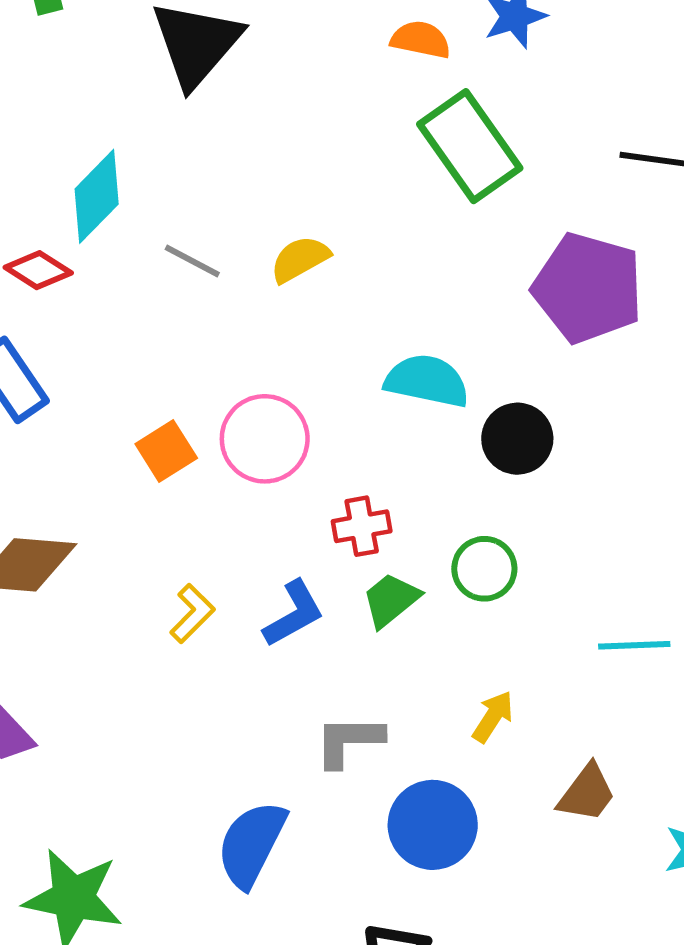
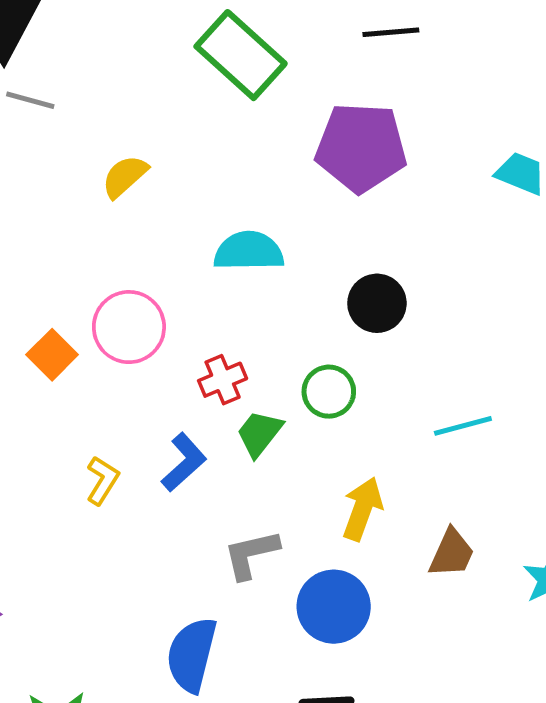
gray line: (192, 261) -> (30, 100), moved
black circle: (517, 439) -> (377, 303), moved
yellow arrow: (493, 717) -> (362, 509), size x1.4

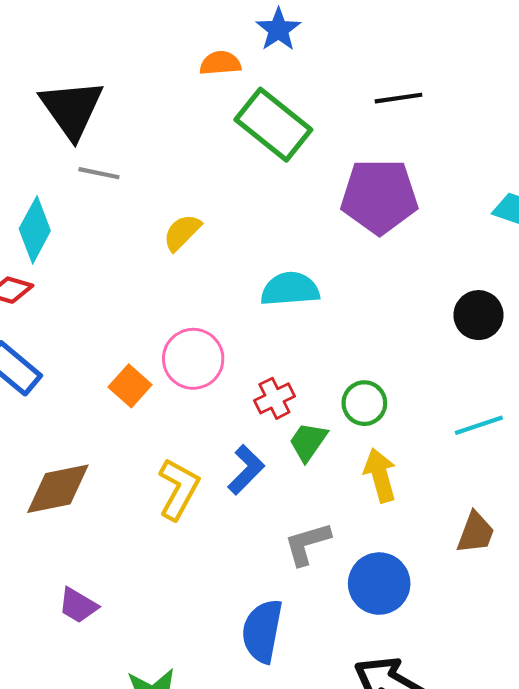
black circle: (377, 303) -> (478, 315), moved
yellow L-shape: (102, 480) -> (179, 489), size x1.5
yellow arrow: (362, 509) -> (380, 475), moved, turned -32

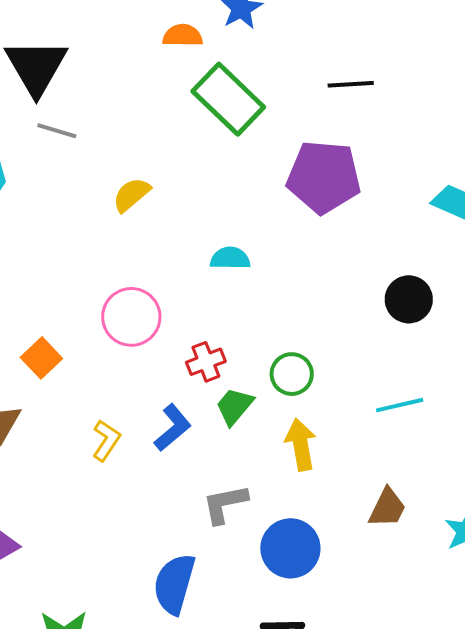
cyan semicircle: (290, 289) -> (230, 258), size x0.7
orange square: (130, 386) -> (41, 358), moved
yellow L-shape: (179, 489) -> (106, 440), size x0.7

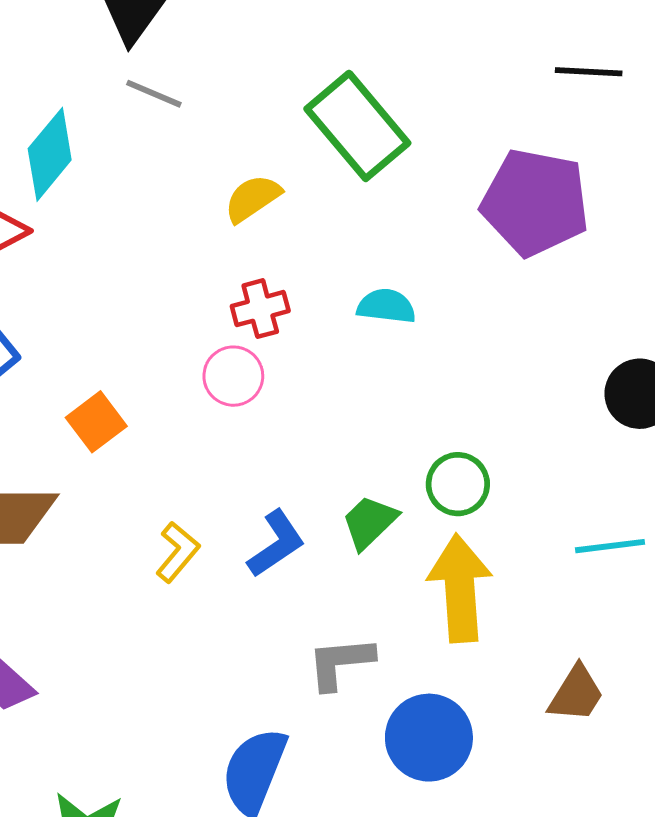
green rectangle: (228, 99) -> (357, 126), moved
pink circle: (131, 317) -> (233, 376), size x0.7
red cross: (206, 362) -> (260, 309), moved
yellow arrow: (301, 445) -> (460, 588), size x1.4

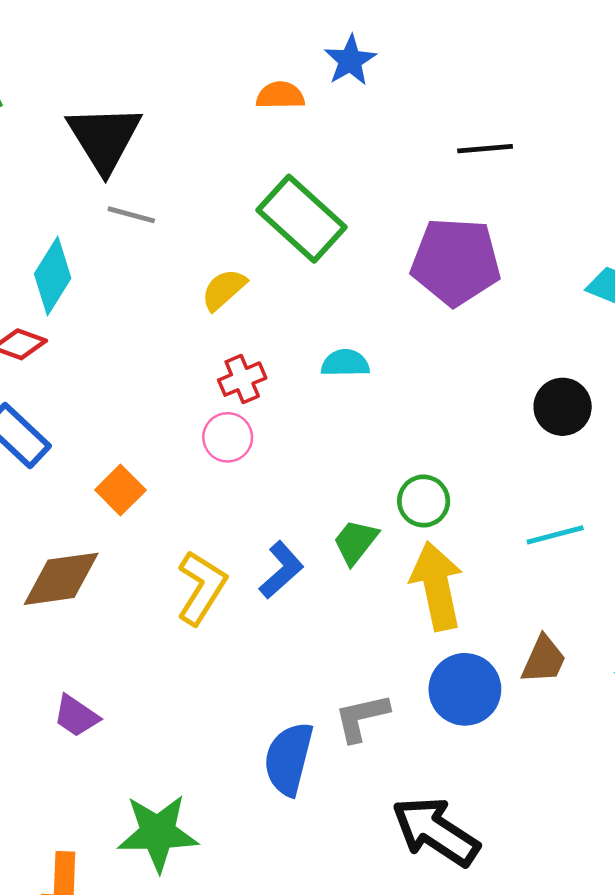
yellow L-shape: (178, 552) -> (201, 588), size x1.5
gray L-shape: (340, 663) -> (362, 717), moved
blue circle: (429, 738) -> (465, 689), moved

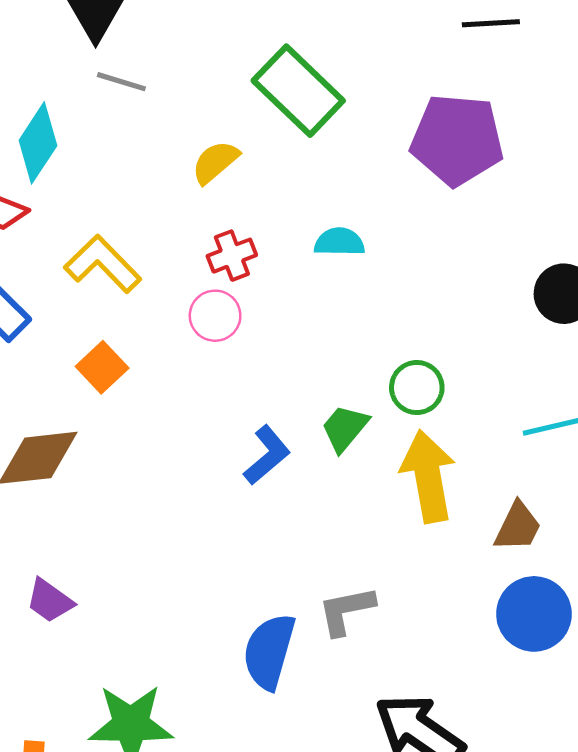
yellow L-shape: (201, 588) -> (103, 264), moved, turned -78
brown trapezoid: (544, 660) -> (518, 527), moved
blue circle: (465, 689) -> (534, 614), moved

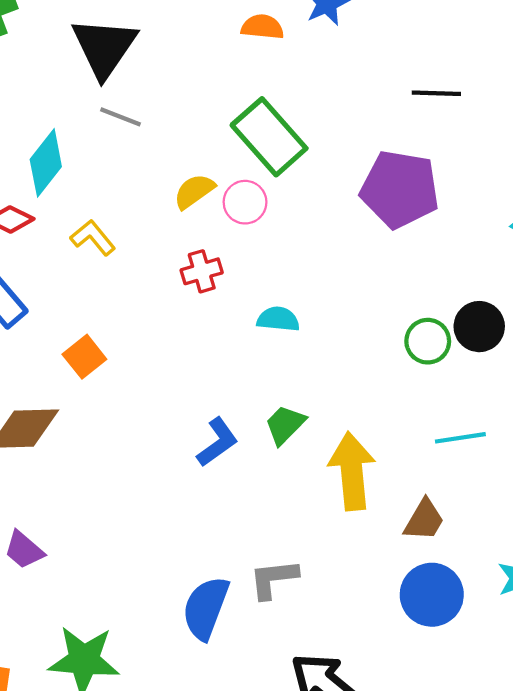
cyan semicircle: (339, 242) -> (278, 319), moved
yellow L-shape: (103, 264) -> (93, 238), moved, size x0.7
pink circle: (215, 316) -> (245, 202), moved
green circle: (417, 388) -> (428, 341), moved

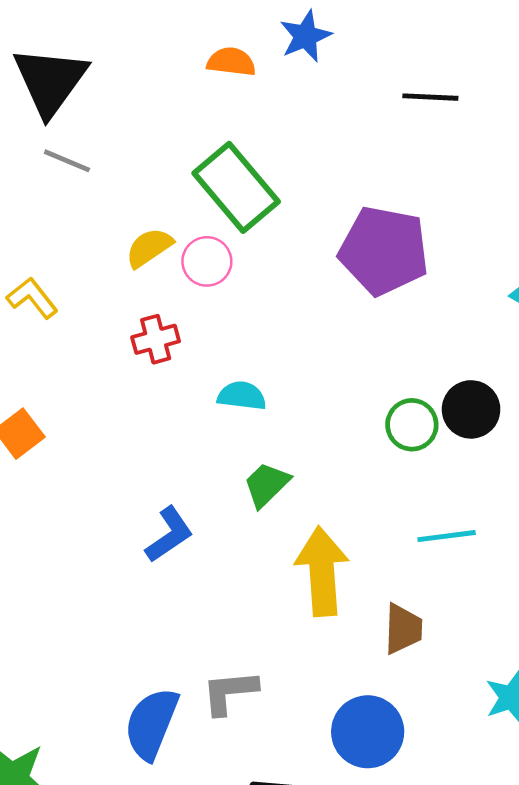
black line: (436, 93) -> (430, 97), moved
green trapezoid: (285, 425) -> (267, 485), moved
brown trapezoid: (424, 520) -> (403, 629), turned -30
blue circle: (432, 595) -> (368, 732), moved

